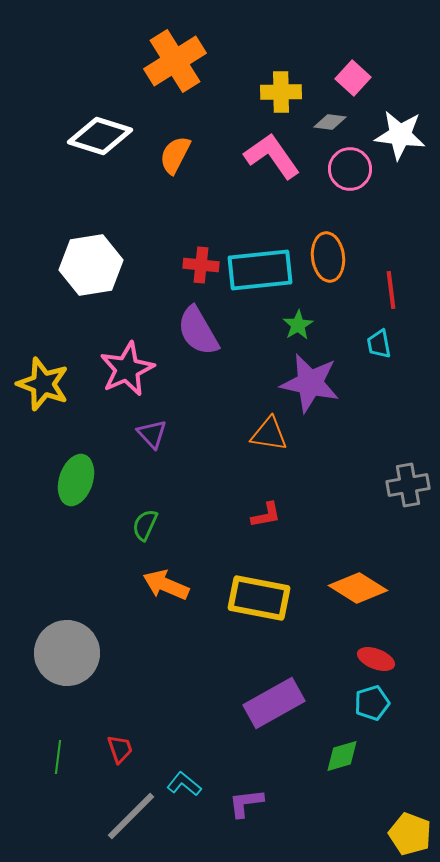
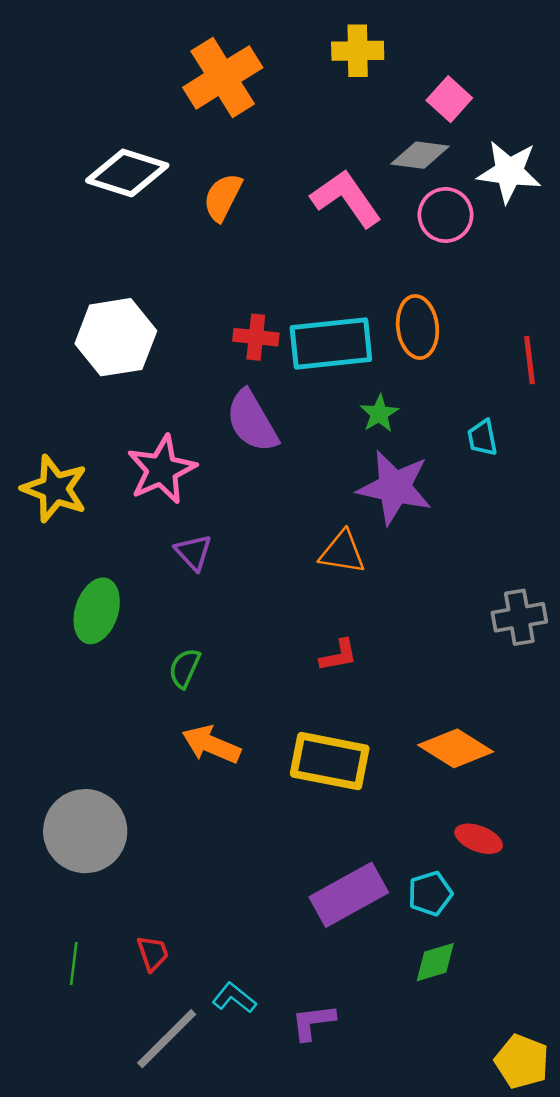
yellow cross: (281, 92) -> (358, 51), moved
gray diamond: (330, 122) -> (420, 155), size x1.4
red line: (391, 290) -> (530, 360), moved
cyan pentagon: (372, 703) -> (430, 893), moved

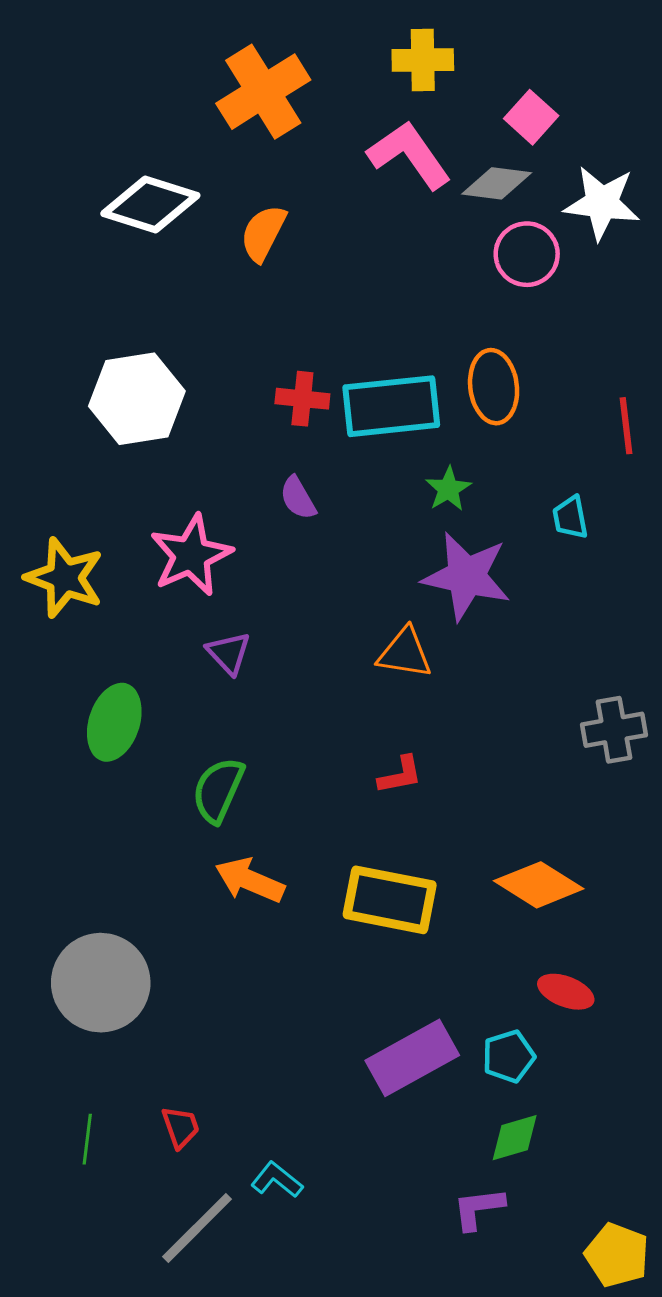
pink L-shape: (346, 198) -> (409, 155), moved
purple semicircle: (252, 421) -> (298, 498), size x0.6
green semicircle: (185, 668) -> (218, 790), size x1.4
purple L-shape: (313, 1022) -> (478, 1208), moved

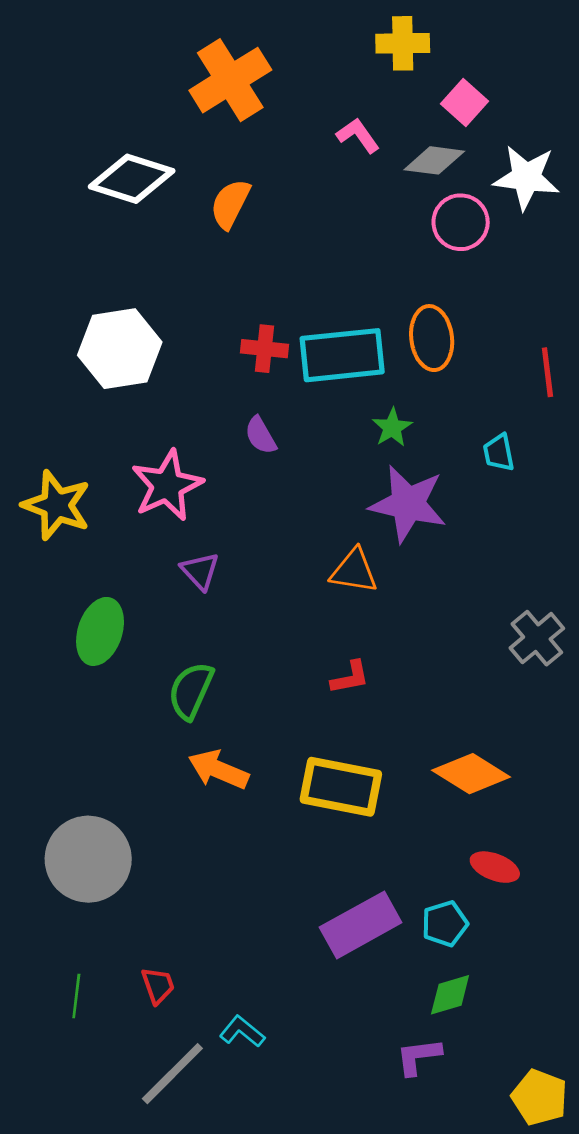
yellow cross: (423, 60) -> (403, 43), moved
pink L-shape: (409, 155) -> (358, 135), size x0.6
gray cross: (614, 730) -> (537, 638), turned -30

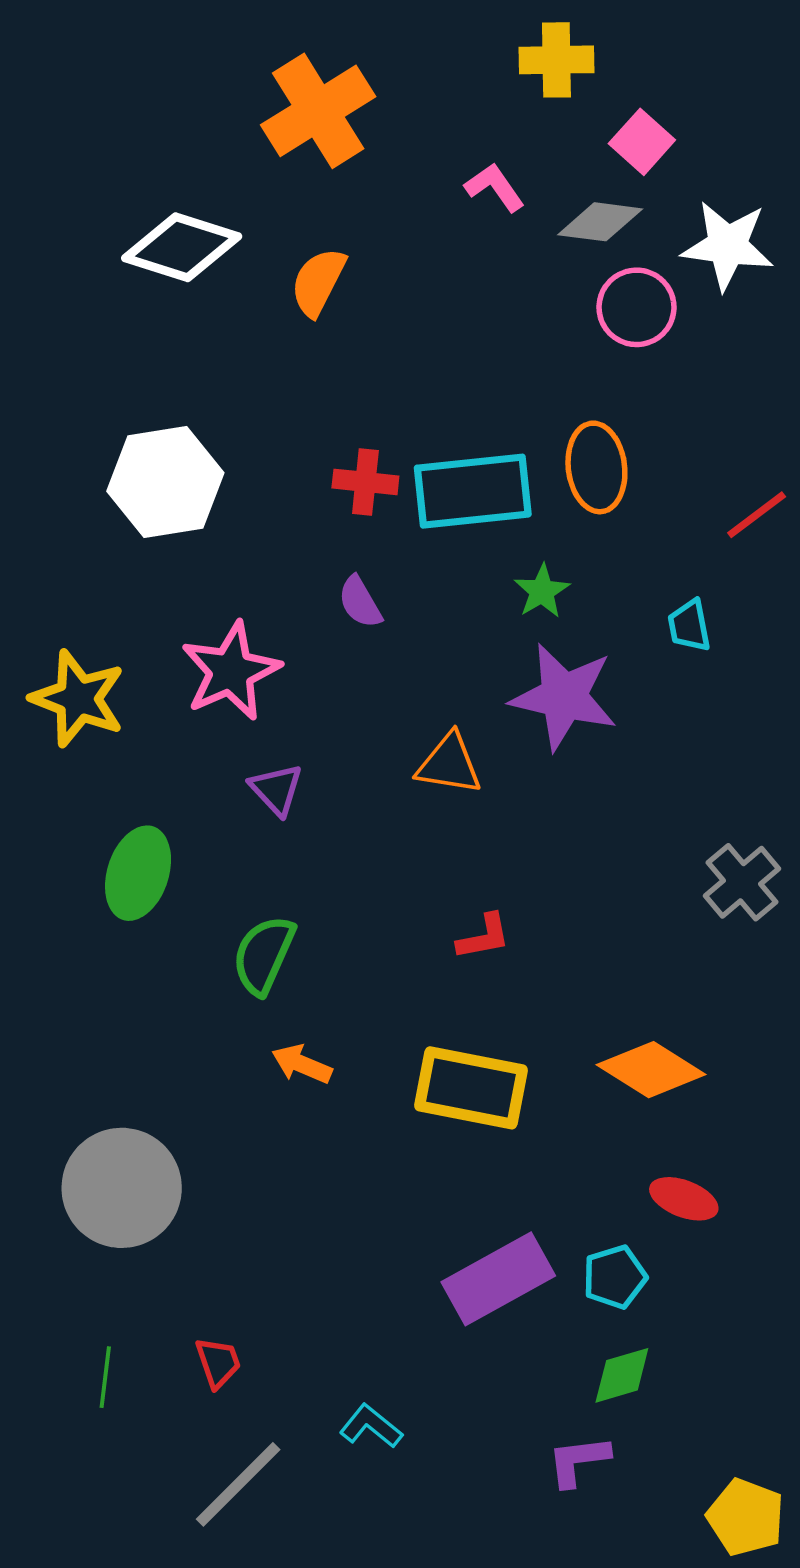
red line: (547, 372) -> (757, 515), turned 60
orange triangle: (354, 571) -> (449, 764), moved
orange arrow: (218, 770) -> (302, 1064), size x0.7
cyan L-shape: (242, 1032) -> (371, 1426), moved

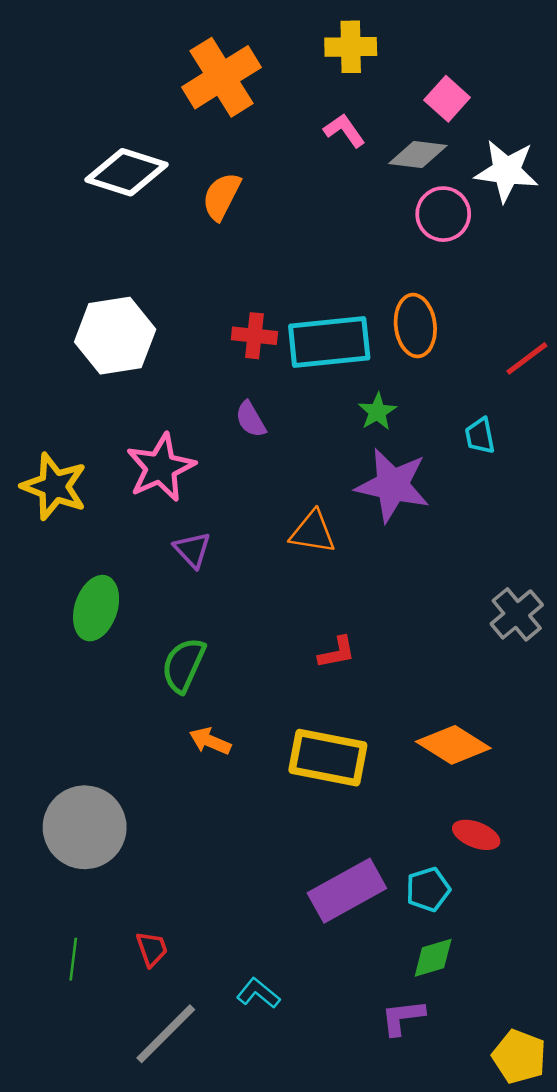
yellow cross: (556, 60) -> (351, 47), moved

